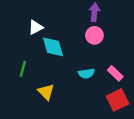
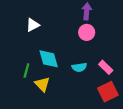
cyan diamond: (53, 47) -> (49, 59), moved
green line: (23, 69) -> (26, 70), moved

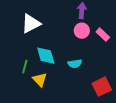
white triangle: (33, 25) -> (31, 24), size x1.5
pink rectangle: (106, 67) -> (103, 35), moved

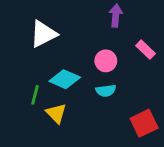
pink circle: (82, 31) -> (106, 61), moved
cyan diamond: (46, 56) -> (65, 79), turned -50

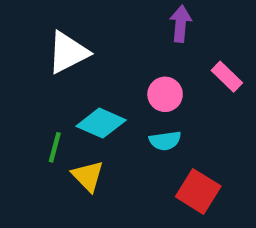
red square: (144, 123) -> (198, 191), moved, turned -32

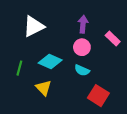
purple arrow: (181, 24) -> (83, 24), moved
cyan semicircle: (165, 141) -> (82, 70), turned 32
green line: (55, 147) -> (19, 68), moved

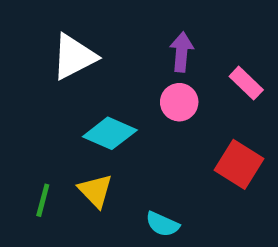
green line: (19, 68) -> (43, 200), moved
cyan semicircle: (82, 70) -> (162, 224), moved
red square: (98, 96) -> (239, 164), moved

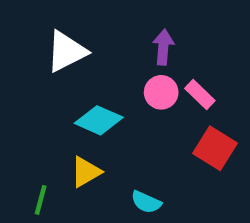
pink rectangle: (246, 83) -> (200, 94), moved
yellow triangle: (95, 191) -> (86, 172), turned 44
green line: (43, 200) -> (41, 200), moved

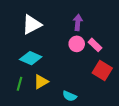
cyan diamond: (99, 120) -> (31, 58), moved
green line: (41, 200) -> (19, 84), moved

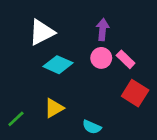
cyan diamond: (31, 58) -> (58, 65), moved
green line: (19, 84) -> (16, 119), moved, turned 32

